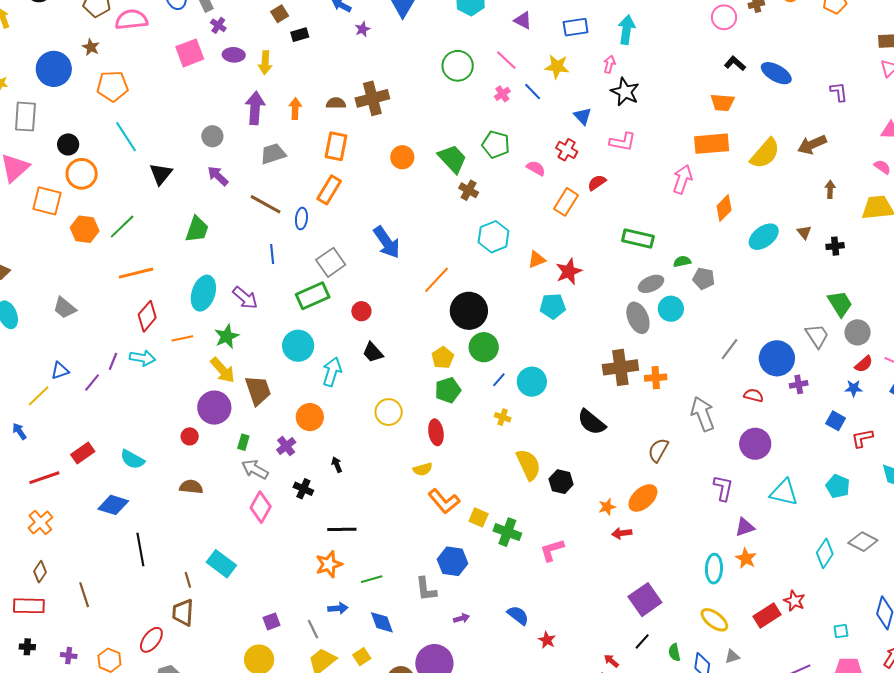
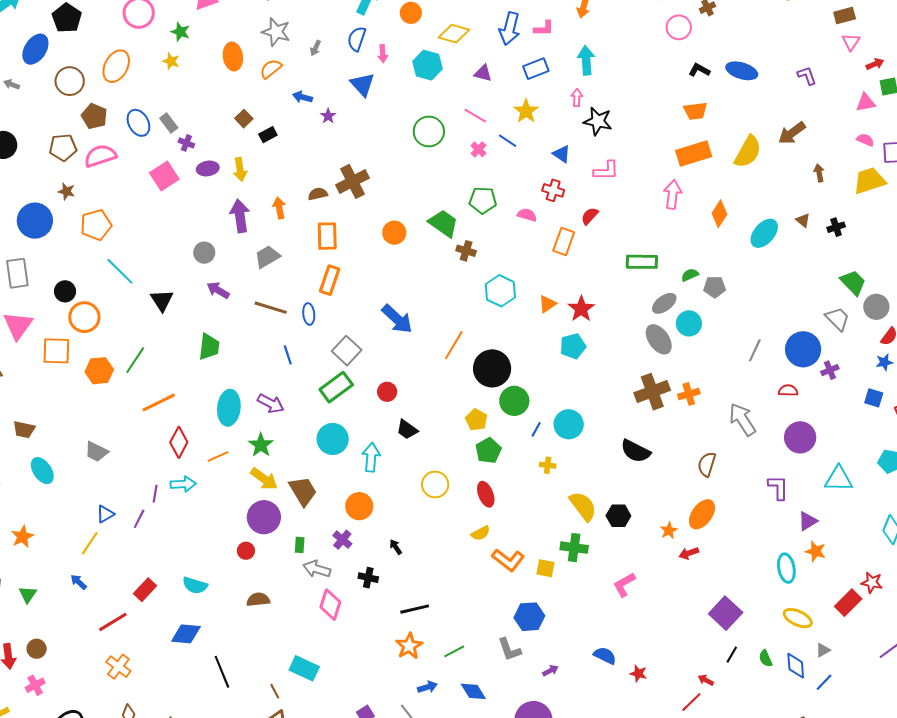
yellow star: (557, 67) -> (526, 111), turned -30
green cross: (507, 532) -> (574, 548), moved

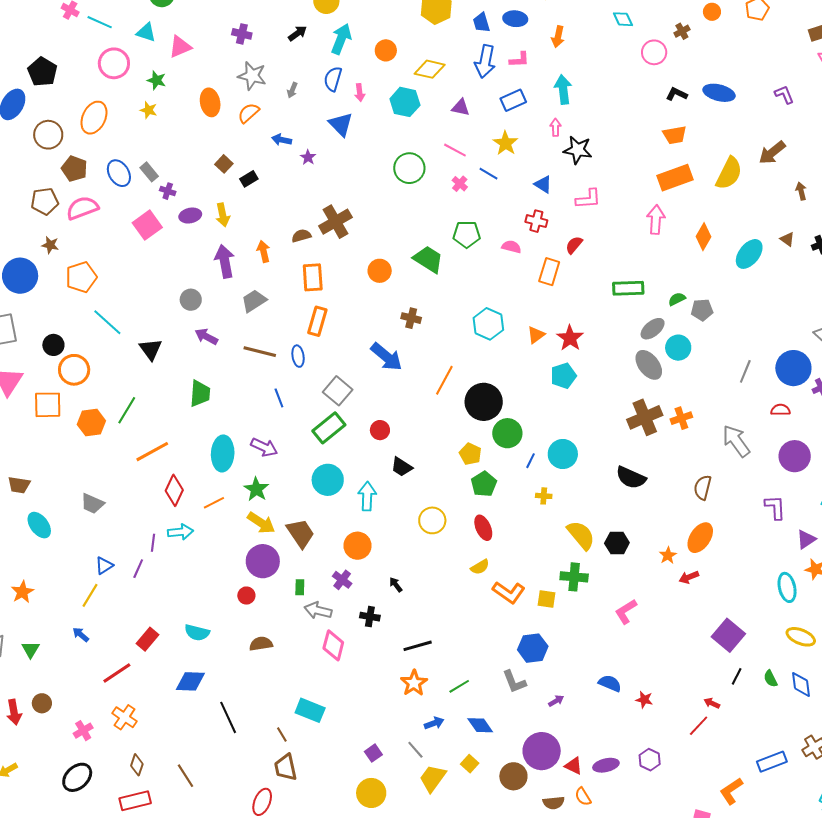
brown cross: (466, 251) -> (411, 318), moved
pink cross: (35, 685) -> (83, 731), moved

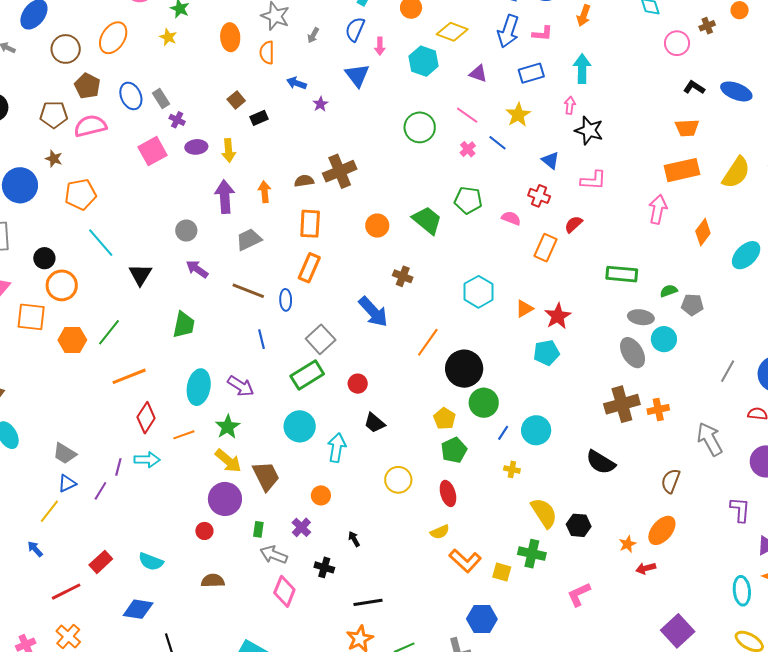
orange semicircle: (248, 113) -> (267, 53), turned -55
gray ellipse: (653, 329) -> (641, 317), turned 40
gray trapezoid: (92, 504) -> (65, 453), moved
orange circle: (357, 546) -> (321, 495), size x0.7

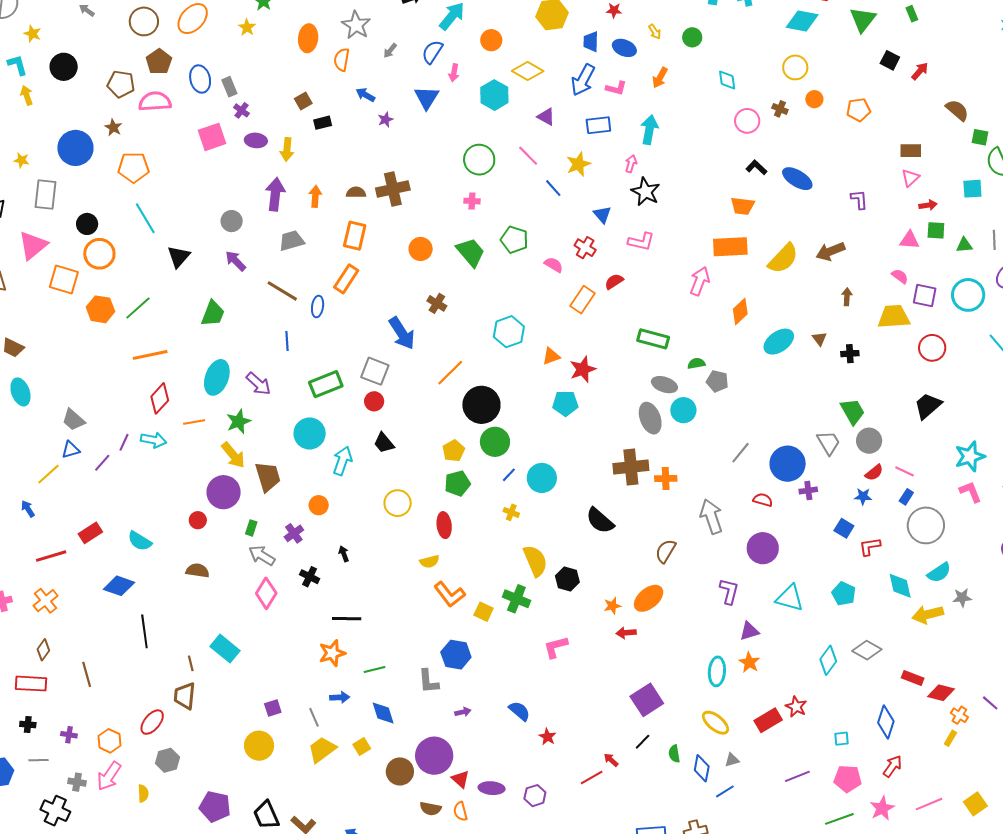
brown cross: (707, 26) -> (780, 109), turned 35
pink cross: (468, 149) -> (472, 201), moved, turned 35
gray square: (321, 339) -> (375, 371), moved, turned -36

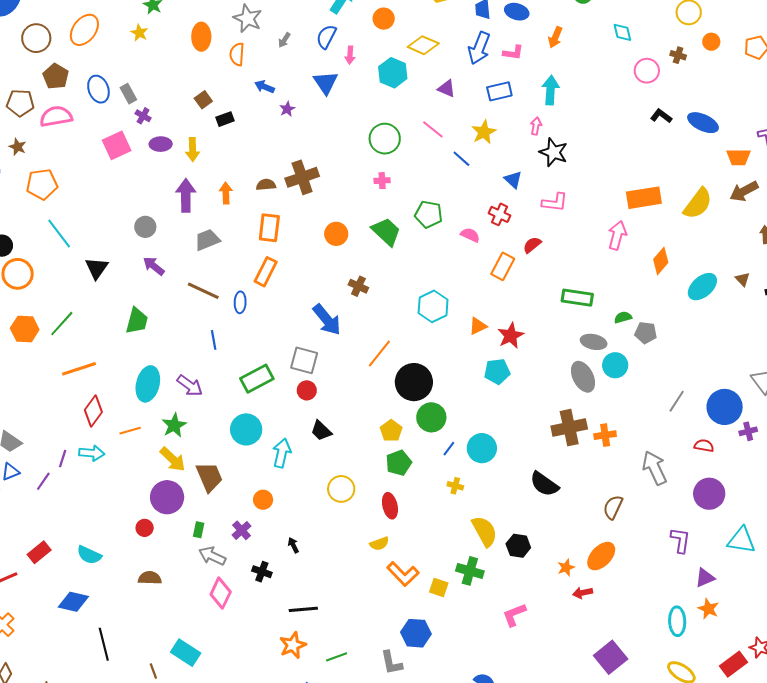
orange trapezoid: (742, 206) -> (738, 157), moved

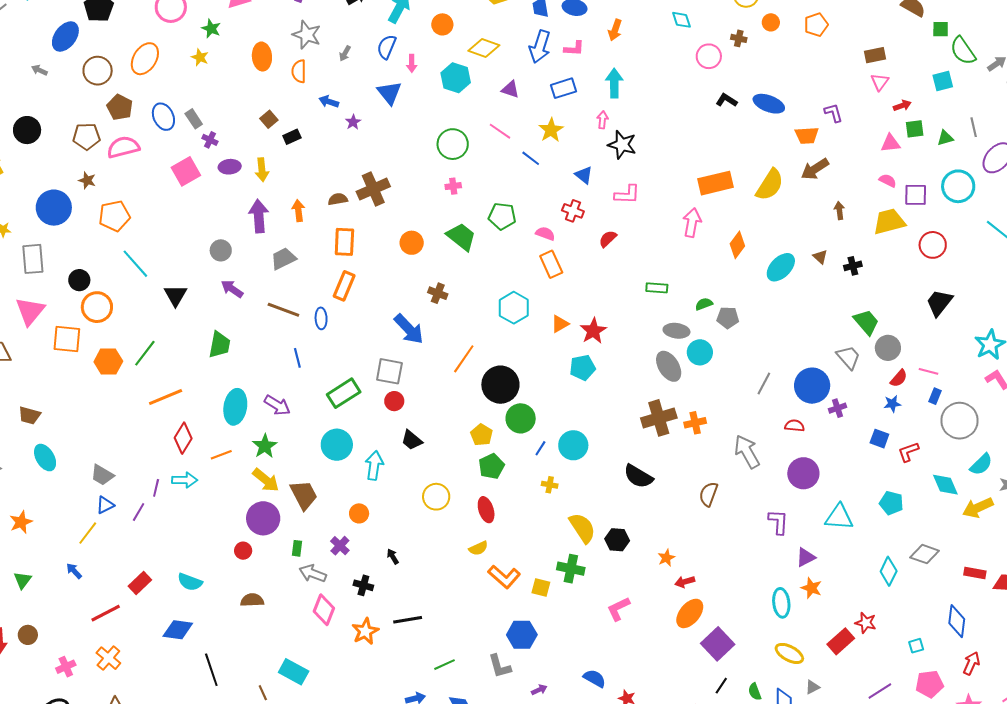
orange rectangle: (503, 266) -> (551, 264), moved, turned -48
green rectangle: (577, 298) -> (657, 288), size x0.7
orange ellipse: (601, 556) -> (690, 613), moved
orange star: (293, 645) -> (365, 631), moved

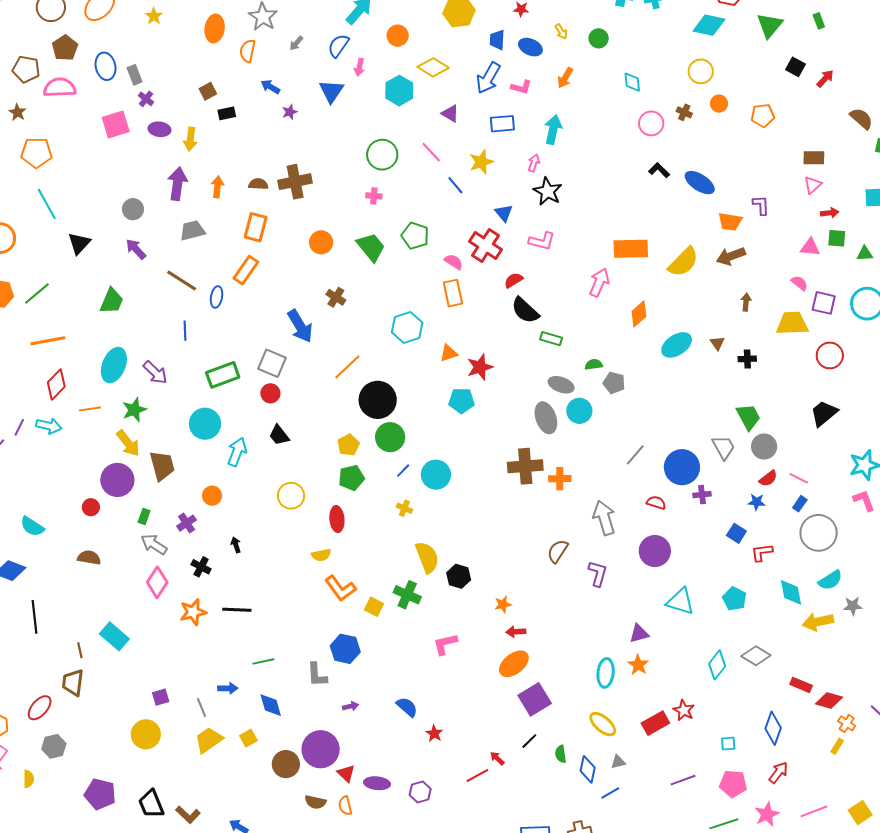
red cross: (573, 211) -> (486, 246), size x1.5
black semicircle: (638, 476) -> (525, 310), moved
purple L-shape: (778, 522) -> (598, 574), moved

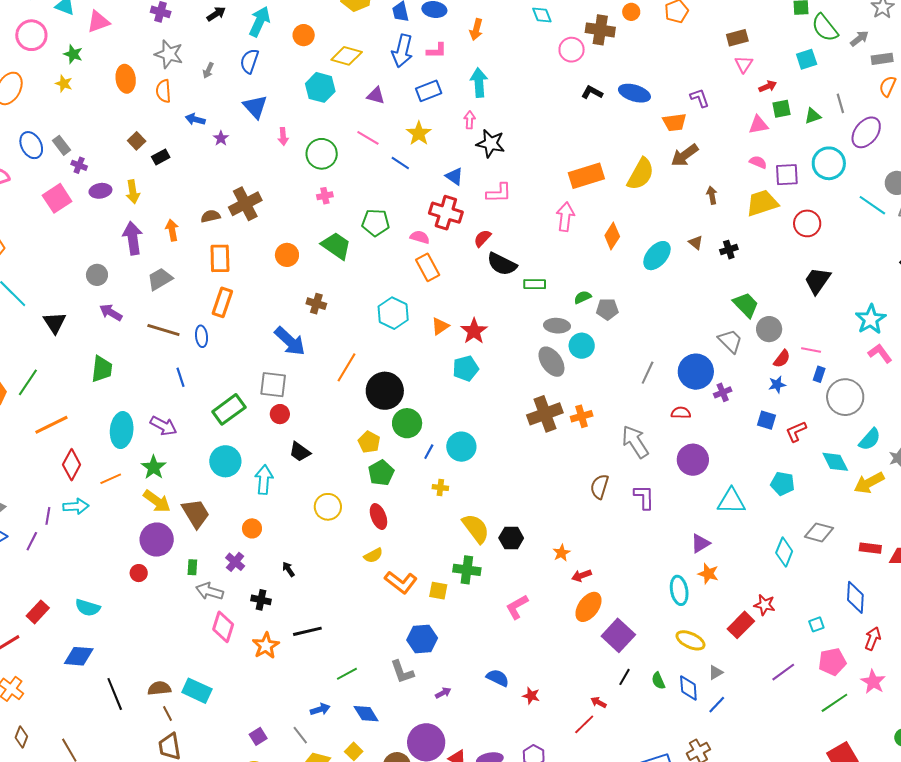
pink arrow: (359, 67) -> (283, 136), moved
brown cross: (684, 112) -> (600, 30), size x1.8
brown semicircle: (89, 558) -> (159, 688), moved

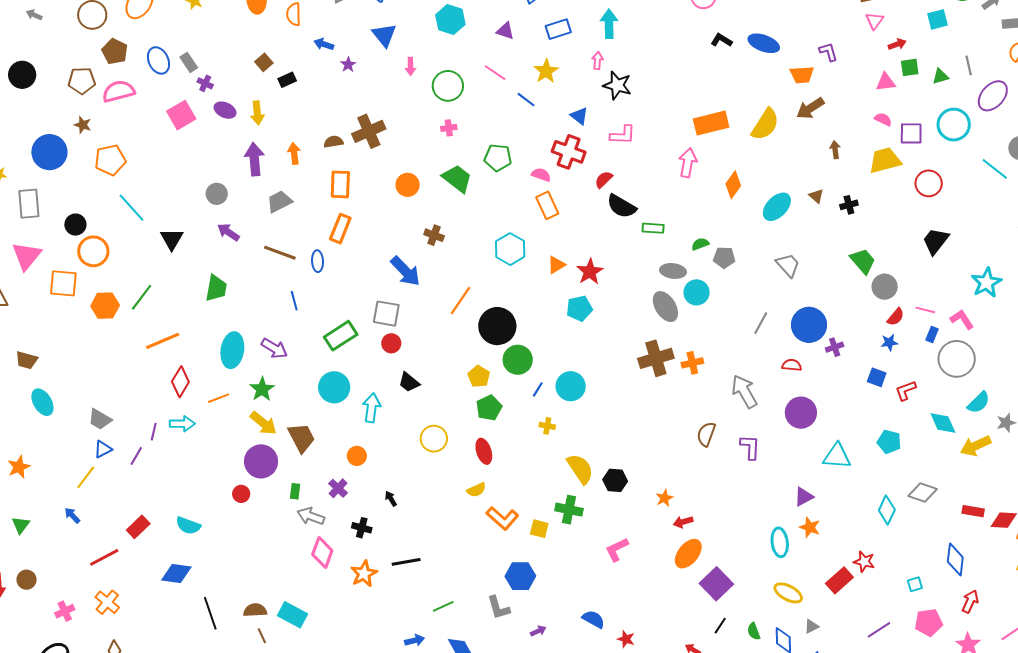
purple ellipse: (100, 191) -> (225, 110), turned 30
gray trapezoid: (730, 341) -> (788, 265), moved
pink L-shape: (880, 353) -> (962, 319), moved

